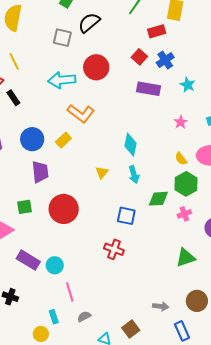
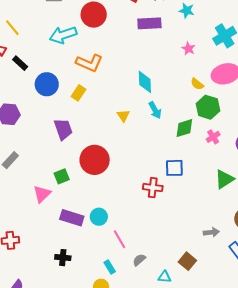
blue circle: (32, 139) -> (47, 84), moved
green square: (24, 207) -> (62, 176), moved
blue square: (126, 216) -> (174, 168), moved

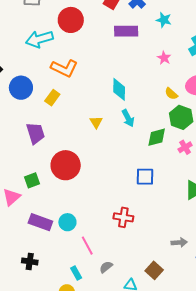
red cross: (153, 188) -> (123, 217), moved

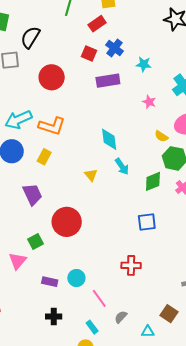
cyan arrow: (39, 39) -> (18, 120), moved
purple rectangle: (40, 222) -> (50, 282), size x0.7
black cross: (30, 261) -> (54, 316), moved

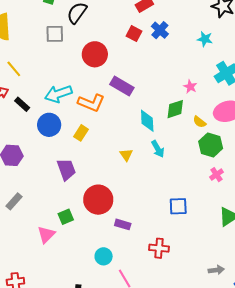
cyan star: (144, 64) -> (205, 39), moved
purple rectangle: (108, 81) -> (122, 86), moved, turned 35
green diamond: (153, 181) -> (175, 109), moved
purple rectangle: (50, 282) -> (123, 224), moved

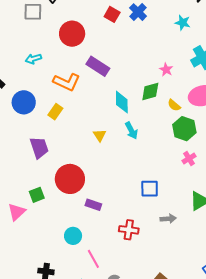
cyan arrow: (58, 94) -> (33, 59), moved, size x0.6
gray arrow: (216, 270) -> (168, 219), moved

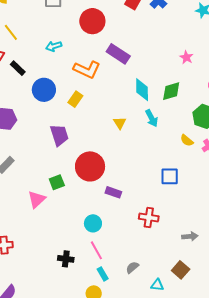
green diamond: (150, 91) -> (171, 91), moved
yellow semicircle: (174, 105) -> (187, 140), moved
gray arrow: (168, 219) -> (190, 236), moved
pink line: (93, 259) -> (96, 250), moved

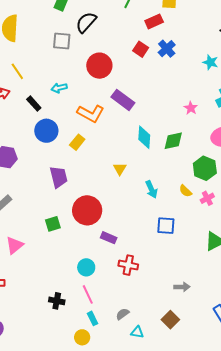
black rectangle: (18, 68) -> (34, 104), moved
cyan arrow: (152, 118) -> (151, 189), moved
pink triangle: (37, 199) -> (15, 245), moved
red cross: (149, 217) -> (128, 265), moved
cyan triangle: (157, 285) -> (137, 332), moved

